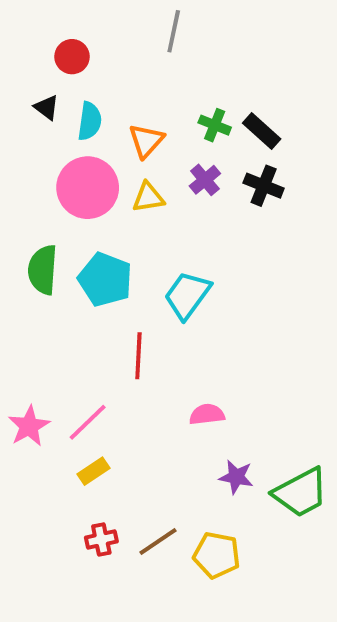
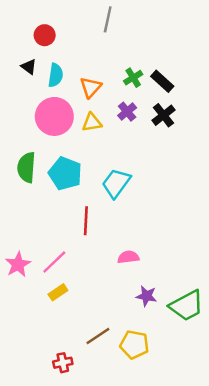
green cross: (215, 125) -> (133, 78), turned 36
black cross: (264, 186) -> (163, 115), turned 30
red cross: (101, 539) -> (63, 363), moved

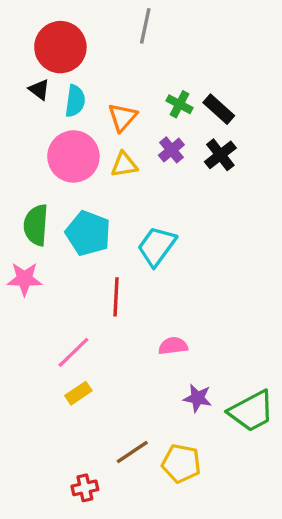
red circle: (45, 35) -> (60, 47), size x1.8
green cross: (133, 78) -> (180, 104), turned -30
pink star: (18, 264) -> (24, 279), moved, turned 30

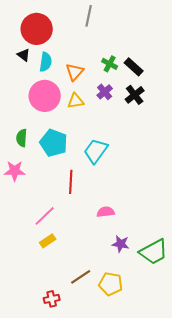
green semicircle: (36, 225) -> (22, 138), size x0.7

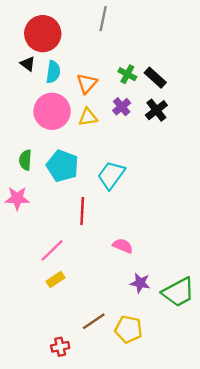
pink semicircle: (106, 212) -> (123, 246), turned 30

